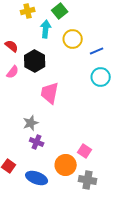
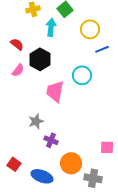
yellow circle: (73, 39) -> (90, 29), moved
cyan circle: (101, 77) -> (82, 75), moved
purple cross: (37, 142) -> (51, 140), moved
pink square: (85, 151) -> (107, 147), moved, turned -32

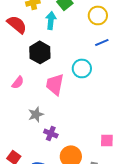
yellow circle: (90, 29) -> (98, 15), moved
red semicircle: (17, 44) -> (17, 24), moved, size x1.5
pink semicircle: (18, 70) -> (18, 82), moved

